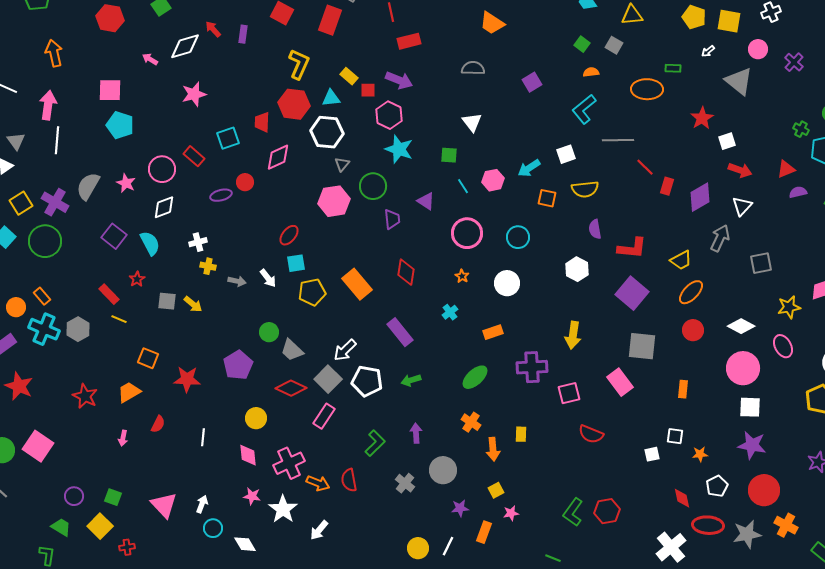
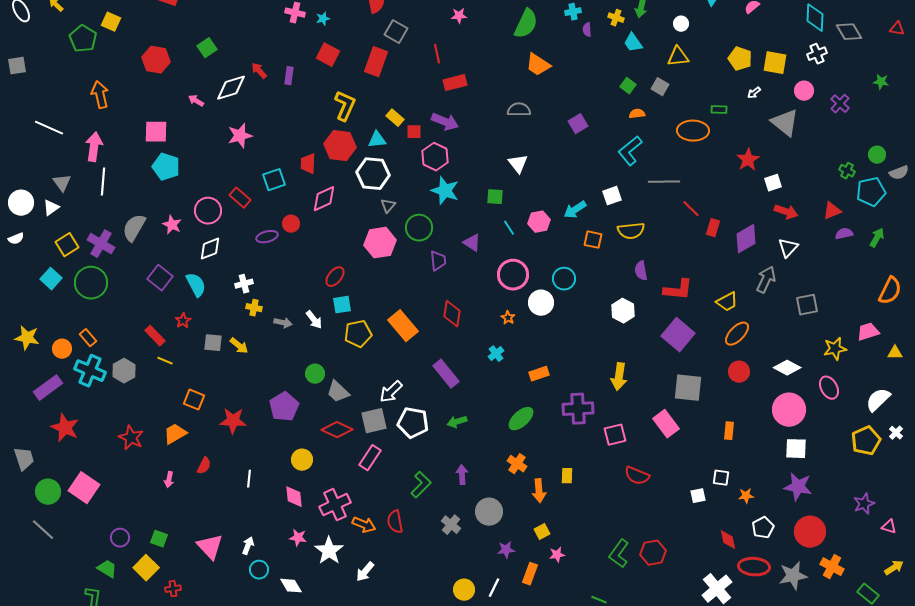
white circle: (507, 283) -> (541, 303), moved
gray square: (328, 379) -> (374, 421), turned 32

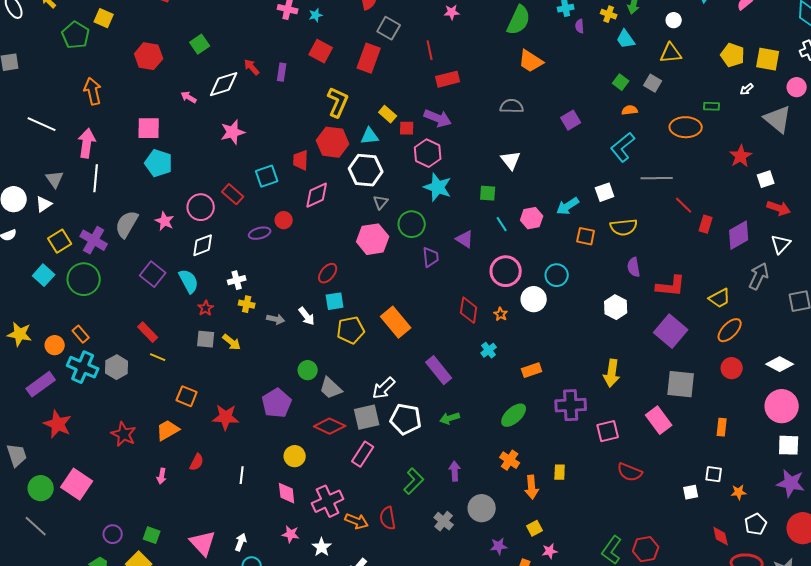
red diamond: (452, 314) -> (469, 310), moved
red star: (183, 321) -> (206, 308), moved
white star: (329, 551) -> (322, 547), size x0.7

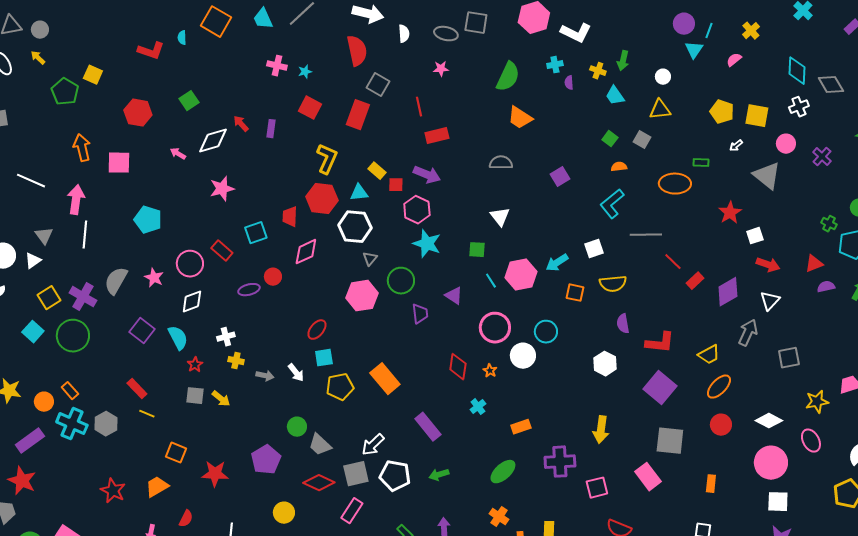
pink square: (149, 128) -> (119, 163), moved
pink hexagon: (532, 218) -> (521, 275), size x1.4
red rectangle: (706, 224) -> (695, 281), turned 30
red star: (58, 424) -> (22, 481), moved

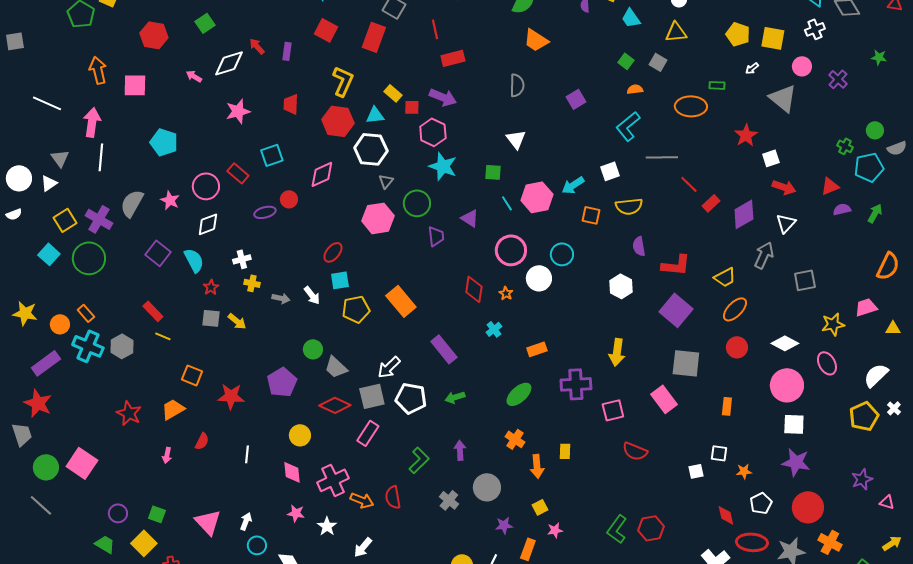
gray semicircle: (501, 163) -> (517, 85), turned 90
red trapezoid: (290, 217) -> (291, 104), moved

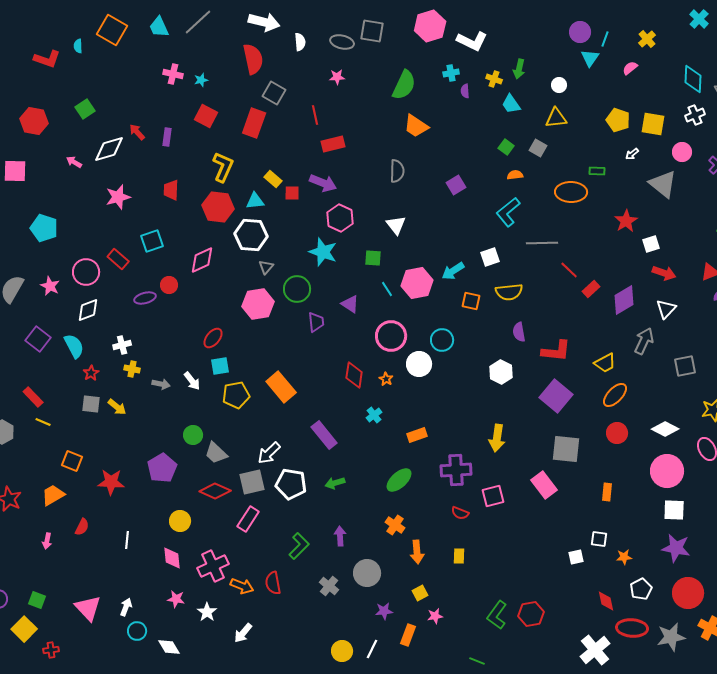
pink hexagon: (433, 132) -> (340, 218), moved
yellow rectangle: (565, 451) -> (459, 556), moved
red semicircle: (635, 451) -> (460, 513), moved, size x0.7

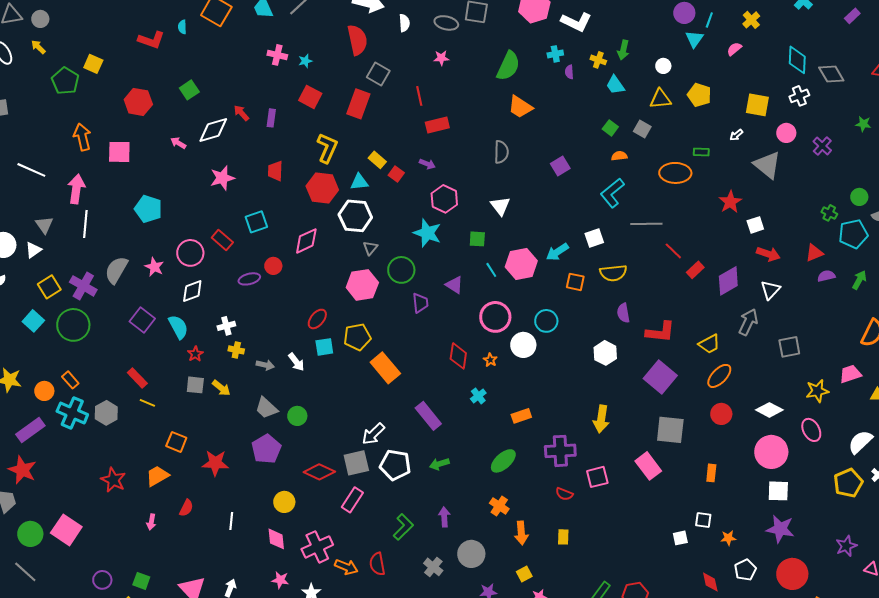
yellow pentagon: (618, 120) -> (699, 95), moved
purple arrow: (323, 183) -> (427, 164), size x0.6
red square: (292, 193) -> (396, 174), turned 35
yellow pentagon: (236, 395) -> (357, 337), moved
gray trapezoid: (216, 453) -> (266, 408), moved

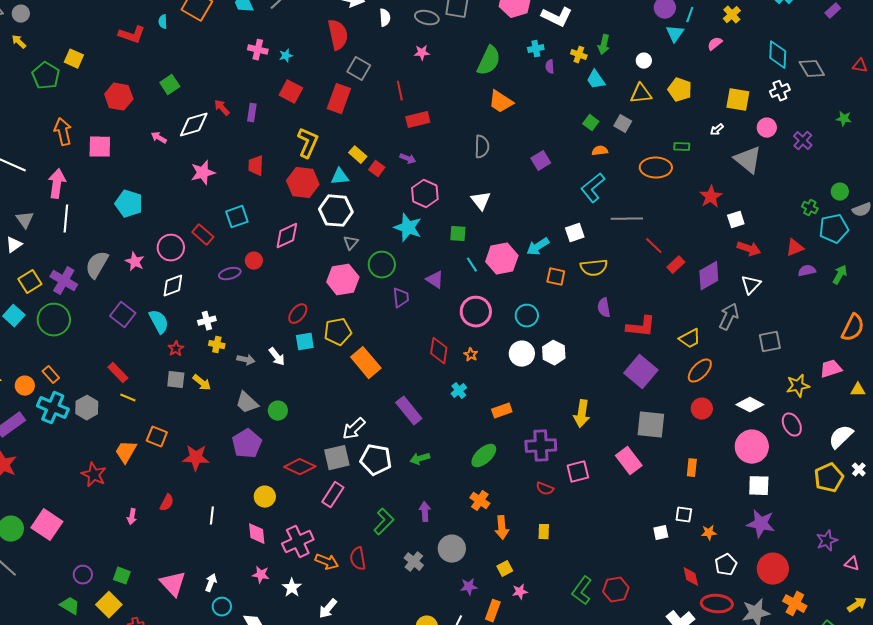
white circle: (523, 345) -> (522, 354), moved
white hexagon: (605, 353) -> (554, 353), moved
orange trapezoid: (157, 476) -> (126, 452), moved, turned -30

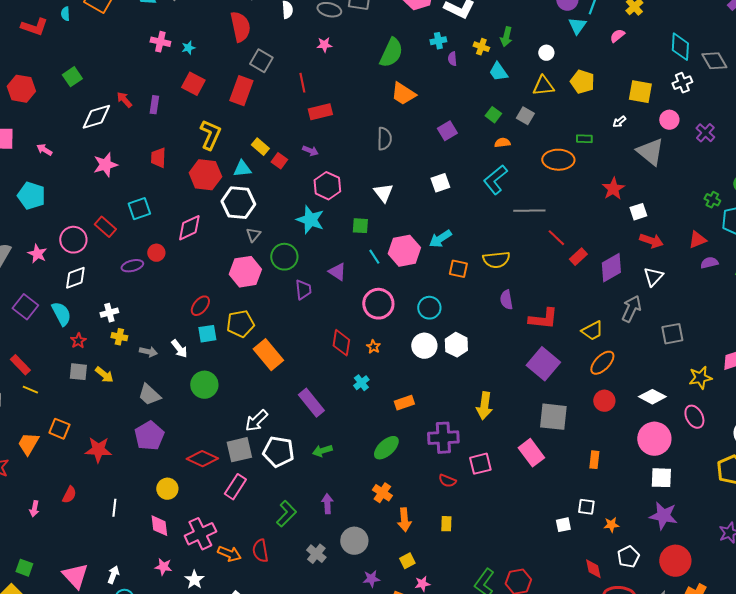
pink arrow: (159, 138) -> (44, 150), moved
purple square: (541, 161) -> (447, 131), moved
white square: (575, 233) -> (440, 183), moved
green circle: (278, 411) -> (204, 385), moved, size x1.4

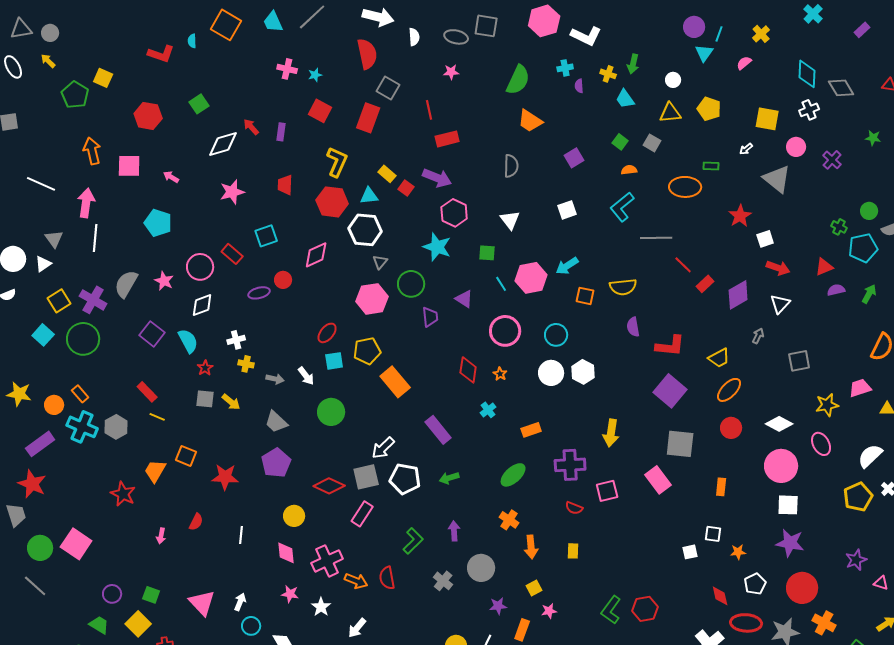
purple arrow: (310, 151) -> (437, 178), size x1.8
gray arrow: (631, 309) -> (758, 336), size x0.6

